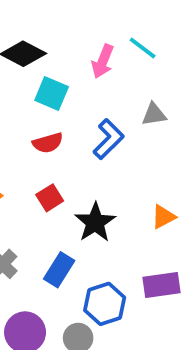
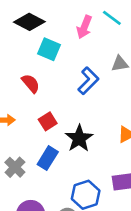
red semicircle: (48, 143) -> (31, 83), moved, turned -114
blue rectangle: (59, 270) -> (48, 158), moved

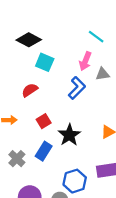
pink arrow: (84, 27) -> (85, 61), moved
red semicircle: (31, 83) -> (30, 90), turned -84

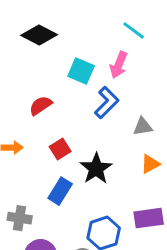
cyan square: (45, 62) -> (81, 71), moved
gray triangle: (103, 74) -> (143, 127), moved
gray cross: (17, 159) -> (20, 218), moved, turned -35

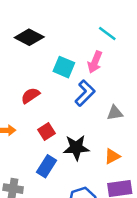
orange triangle: (150, 164) -> (112, 156), moved
black star: (96, 169) -> (76, 148), turned 30

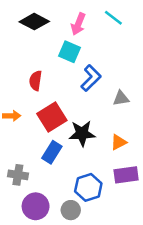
pink arrow: (95, 62) -> (78, 24), moved
red semicircle: (30, 96) -> (36, 81), turned -48
red square: (47, 132) -> (52, 117), size x1.6

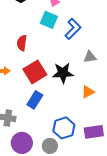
blue L-shape: (91, 78) -> (73, 29), moved
black star: (82, 133) -> (63, 73), moved
purple rectangle: (126, 175) -> (94, 132), moved

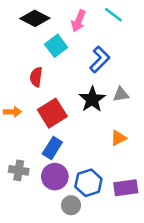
cyan square: (49, 20) -> (56, 46), moved, turned 30
black star: (63, 73) -> (92, 99), moved, turned -30
purple circle: (22, 143) -> (55, 177), moved

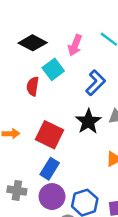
red semicircle: (36, 77) -> (33, 86), moved
red square: (52, 113) -> (50, 135), turned -32

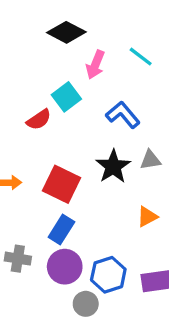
black diamond: (33, 43) -> (66, 32), moved
blue L-shape: (96, 83) -> (123, 115), turned -85
red semicircle: (33, 86) -> (39, 120), turned -132

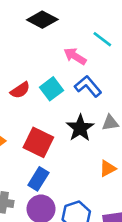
pink arrow: (95, 65) -> (75, 56), moved, turned 100
cyan square: (66, 97) -> (51, 89), moved

